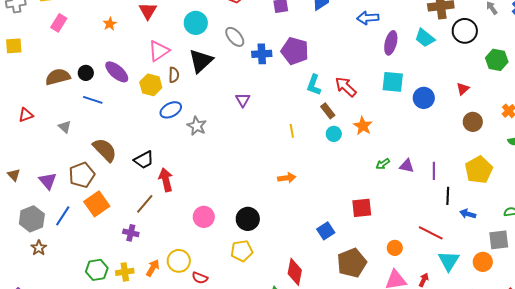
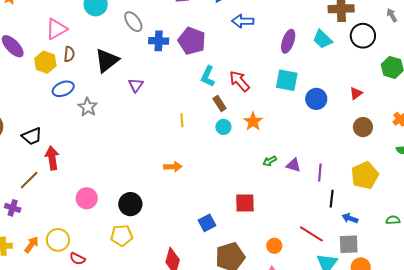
blue arrow: (368, 18) -> (243, 21), moved
black triangle: (201, 61) -> (107, 60), moved
gray square: (499, 240) -> (349, 244), moved

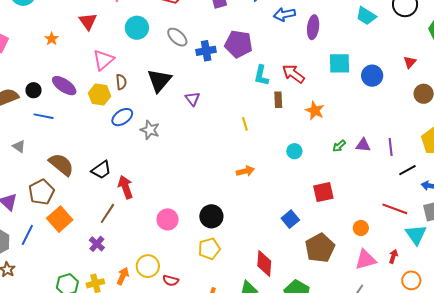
purple ellipse: (288, 41) -> (313, 27), moved
brown rectangle: (219, 103) -> (278, 100), turned 42
cyan circle: (223, 127) -> (294, 151), moved
black line: (332, 199) -> (407, 170), turned 66
purple cross: (13, 208) -> (97, 244), turned 35

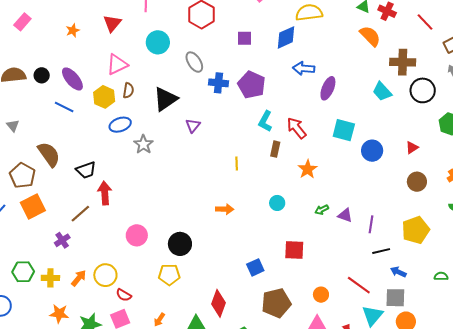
blue line: (44, 116) -> (64, 107), moved
brown pentagon: (41, 192) -> (22, 176), turned -30

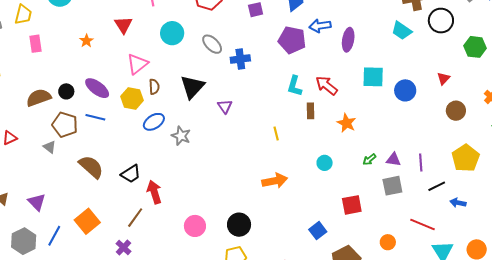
pink rectangle: (22, 22) -> (36, 44), turned -36
purple pentagon: (252, 85) -> (292, 40), moved
brown pentagon: (22, 176) -> (65, 125), moved
orange arrow: (225, 209) -> (275, 181), size x1.4
gray square: (395, 298) -> (392, 186), moved

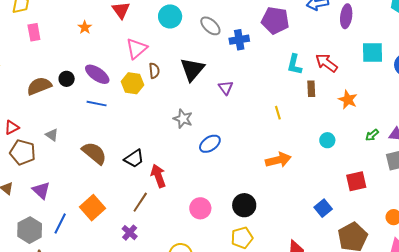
purple pentagon: (292, 40) -> (275, 20), moved
blue ellipse: (154, 122) -> (210, 144), moved
brown pentagon: (65, 125) -> (23, 152), moved

